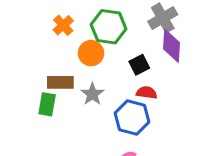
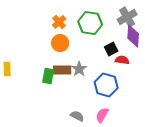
orange circle: (91, 53) -> (60, 43), moved
brown rectangle: (60, 82) -> (62, 70), moved
red semicircle: (147, 93) -> (122, 60), moved

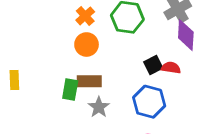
black square: (111, 49) -> (153, 65), moved
gray star: (79, 69) -> (99, 107), moved

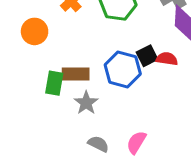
orange circle: (87, 45) -> (35, 31), moved
blue hexagon: (149, 102) -> (123, 69), moved

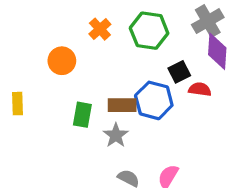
black square: (147, 56) -> (179, 72), moved
brown rectangle: (76, 74) -> (122, 105), moved

